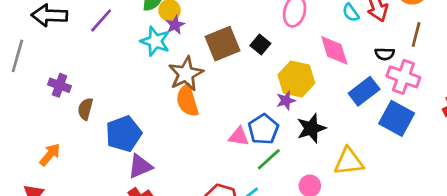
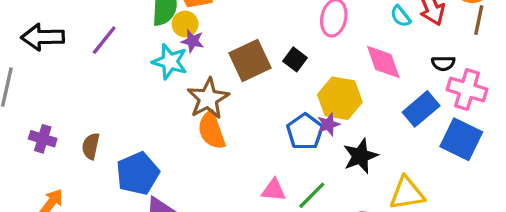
purple star: (175, 25) -> (193, 41), turned -30
brown line: (416, 34) -> (479, 20), moved
purple cross: (60, 85) -> (43, 139), moved
blue pentagon: (263, 129) -> (305, 132), moved
pink triangle: (239, 137) -> (274, 190), moved

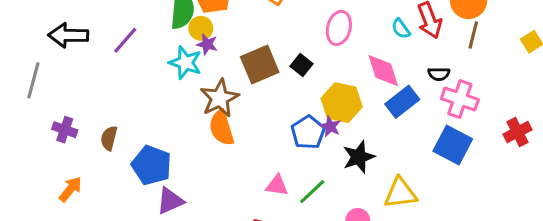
blue rectangle: (421, 109) -> (402, 102), moved
purple star: (329, 124) -> (330, 126), turned -30
blue pentagon: (138, 173) -> (152, 165), turned -30

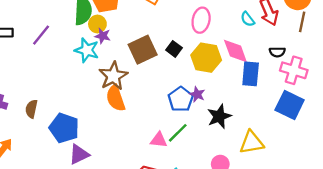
blue rectangle: (402, 102) -> (251, 74), turned -45
yellow hexagon: (342, 103) -> (206, 58), moved
green line: (312, 192) -> (178, 133), moved

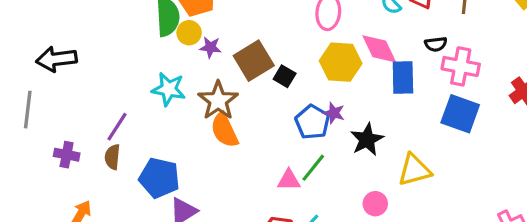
purple line: (41, 35) -> (117, 127), moved
purple star: (103, 36) -> (210, 47), moved
black square: (174, 49) -> (285, 76), moved
cyan star: (87, 50) -> (169, 89), moved

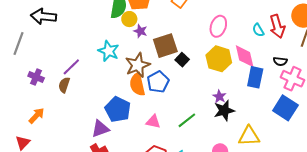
purple star: (334, 113) -> (219, 96), moved
blue pentagon: (312, 122) -> (158, 82), moved
blue pentagon: (159, 178) -> (118, 109), moved
pink triangle: (289, 180) -> (153, 122), moved

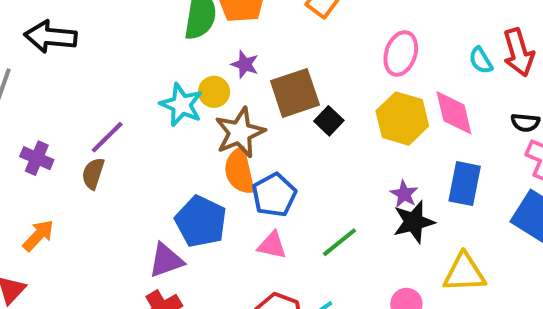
yellow circle: (129, 19) -> (214, 92), moved
blue rectangle: (255, 77) -> (465, 184), moved
blue pentagon: (158, 82) -> (274, 195), moved

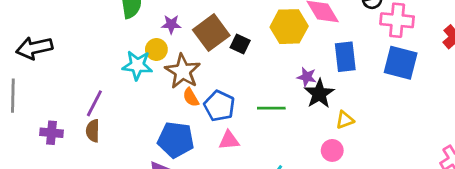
orange semicircle: (240, 171) -> (191, 97), size x0.6
green line: (339, 242) -> (271, 108), moved, turned 56
yellow triangle: (464, 273) -> (345, 120), moved, size x0.6

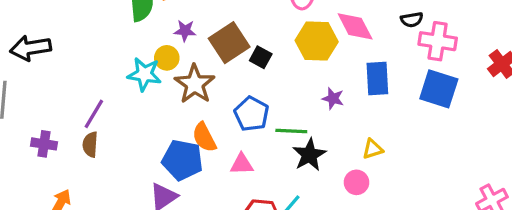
black star: (319, 94) -> (309, 155), moved
orange semicircle: (191, 97) -> (204, 137), moved, size x1.4
blue pentagon: (219, 106) -> (252, 114), moved

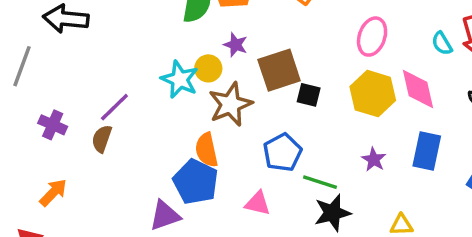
black square: (261, 57) -> (309, 95), turned -30
orange semicircle: (204, 137) -> (206, 150), moved

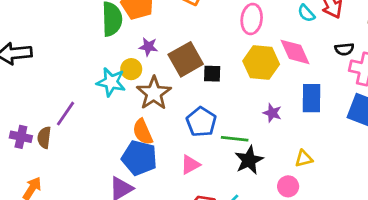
brown semicircle: (102, 139) -> (44, 137), moved
pink triangle: (258, 203) -> (190, 165), turned -30

